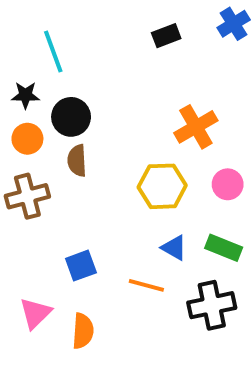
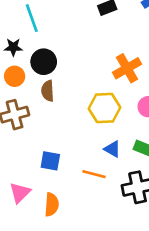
blue square: (81, 266) -> (50, 161), turned 30

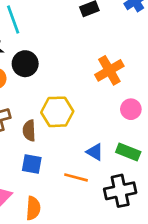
brown semicircle: (48, 91) -> (29, 131), moved
yellow hexagon: (105, 108) -> (57, 112), moved

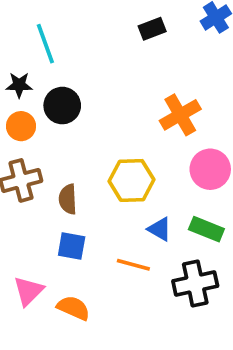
pink circle: (131, 109) -> (210, 169), size x1.4
yellow hexagon: (57, 112) -> (132, 180), moved
orange semicircle: (33, 208) -> (73, 308), turned -70

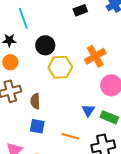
black circle: (62, 106) -> (45, 45), moved
yellow hexagon: (132, 180) -> (60, 67), moved
blue triangle: (160, 229) -> (88, 110), moved, turned 32

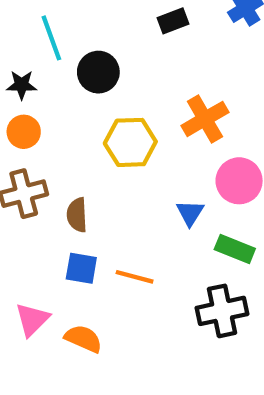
black circle: (45, 45) -> (98, 72), moved
blue triangle: (88, 110) -> (190, 213), moved
orange line: (70, 136) -> (135, 277), moved

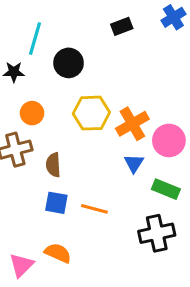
cyan line: (51, 38) -> (35, 39), turned 36
orange cross: (205, 119) -> (132, 124), moved
orange circle: (24, 132) -> (32, 113), moved
pink triangle: (32, 319) -> (21, 265), moved

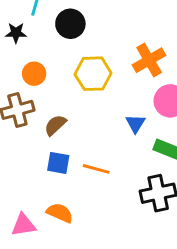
orange cross: (132, 124) -> (149, 60), moved
brown semicircle: (53, 165) -> (55, 125), turned 50
pink triangle: (21, 265) -> (23, 225), turned 36

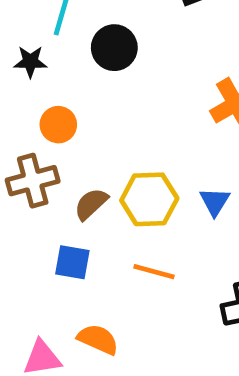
yellow hexagon: (93, 74) -> (149, 199), moved
blue square: (58, 163) -> (72, 262), moved

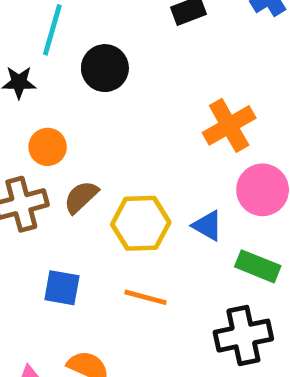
blue triangle: (215, 202) -> (208, 226), turned -32
brown semicircle: (91, 204) -> (81, 197), moved

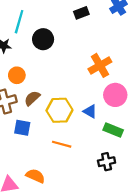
blue square: (62, 288) -> (22, 128), moved
black cross: (243, 336) -> (107, 162), size x0.7

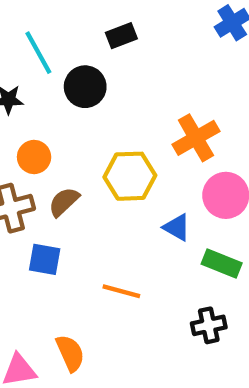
black rectangle: (81, 13) -> (121, 36), moved
cyan line: (19, 22) -> (38, 53), turned -45
yellow hexagon: (59, 110) -> (130, 176), moved
orange semicircle: (35, 176) -> (70, 353), turned 42

